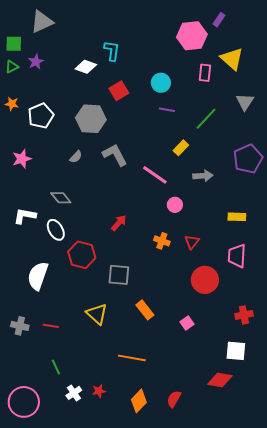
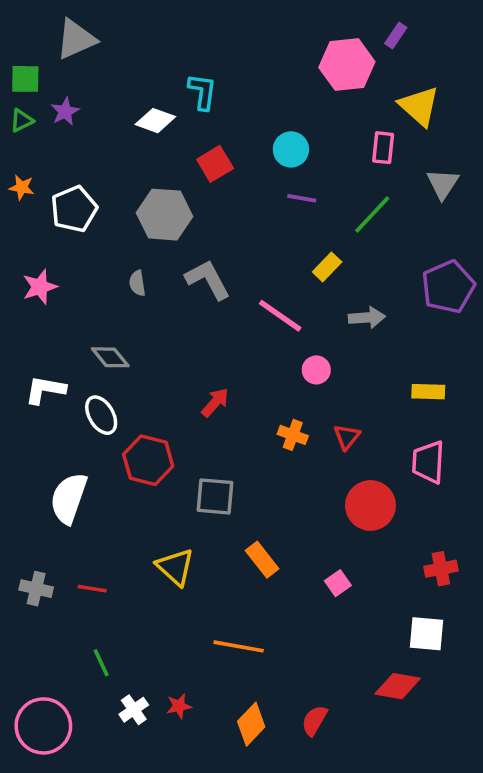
pink rectangle: (205, 73) -> (383, 148), moved
gray semicircle: (76, 157) -> (137, 283), turned 128

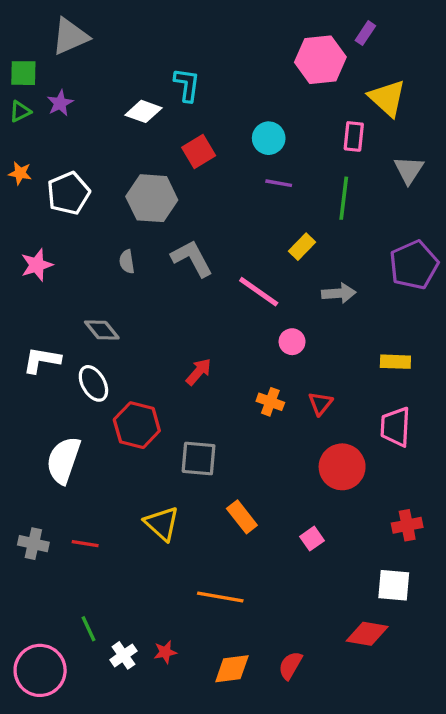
green line: (372, 215) -> (344, 198), turned -36
green line: (101, 663) -> (88, 629), moved
orange diamond: (251, 724) -> (232, 669), turned 39

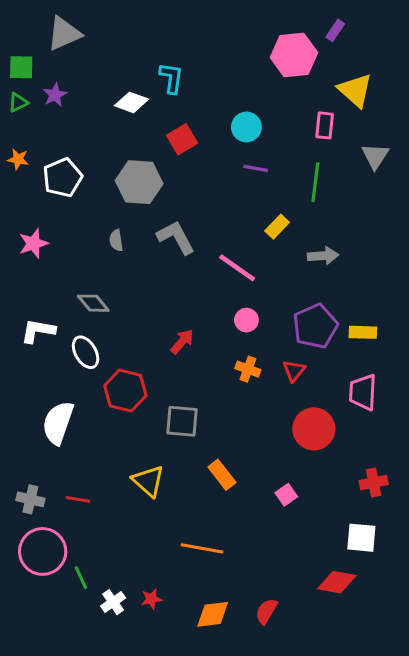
purple pentagon: (414, 265) -> (315, 326), moved
gray arrow: (339, 293) -> (323, 256), moved
pink circle: (292, 342) -> (246, 320), moved
pink circle: (40, 670) -> (43, 551), moved

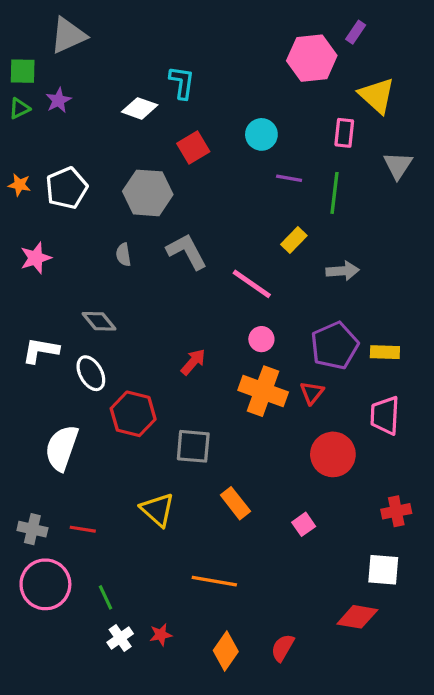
orange star: (18, 159) -> (19, 185), moved
purple line: (256, 168) -> (289, 178), moved
orange cross: (248, 369) -> (263, 391), size x1.8
green line: (81, 578) -> (106, 597), moved
orange diamond: (213, 614) -> (226, 651), turned -48

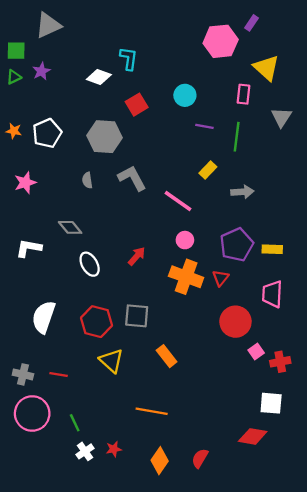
white ellipse: (91, 373) -> (90, 264), moved
red hexagon: (133, 414) -> (96, 322), moved
pink square: (304, 524) -> (256, 351), moved

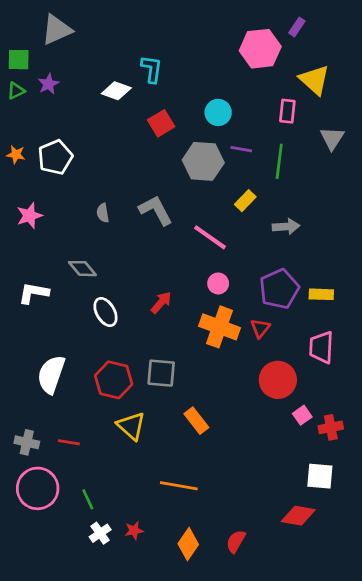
gray hexagon: (105, 137) -> (203, 161), moved

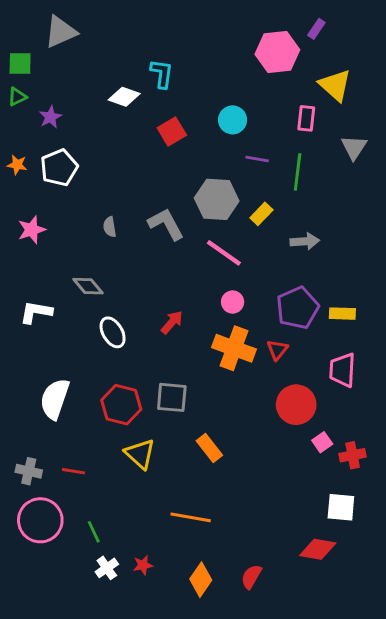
purple star: (48, 84) -> (50, 117), moved
gray hexagon: (203, 161) -> (217, 199), moved

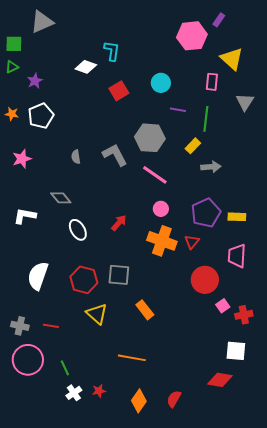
yellow rectangle: (261, 214) -> (193, 146), moved

